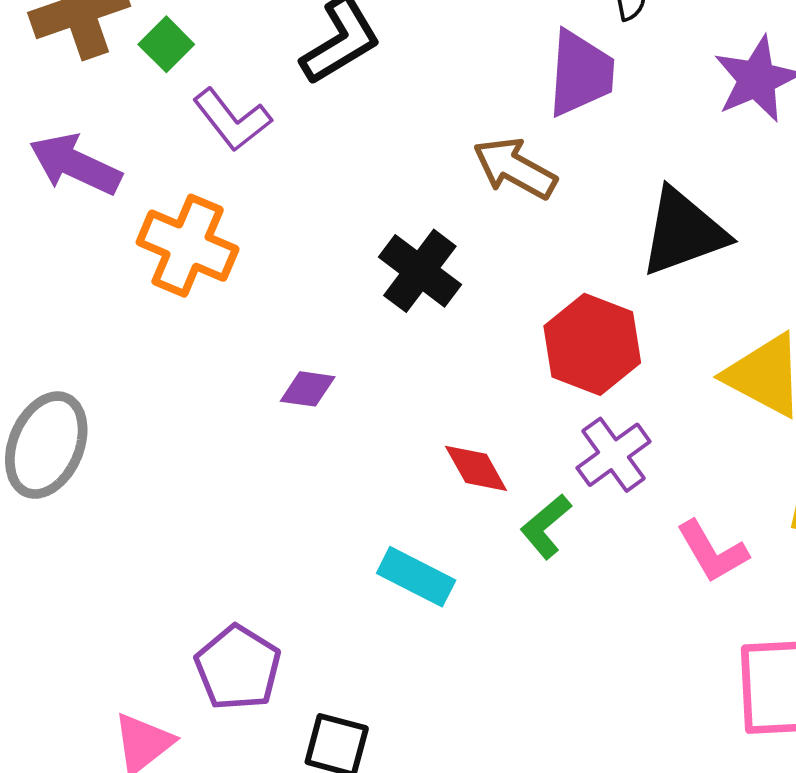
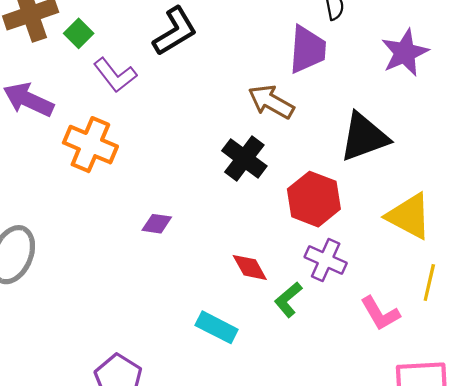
black cross: (420, 271) -> (244, 158), moved
purple cross: (614, 455) -> (326, 260), turned -30

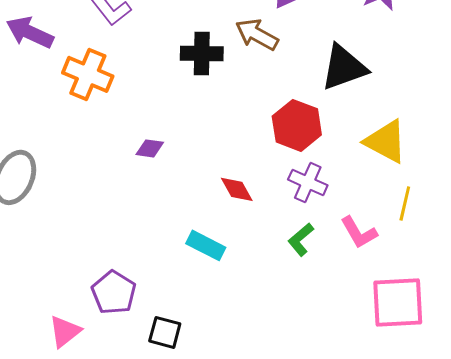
black cross: (244, 158) -> (202, 53), moved, turned -36
green L-shape: (288, 300) -> (301, 239), moved

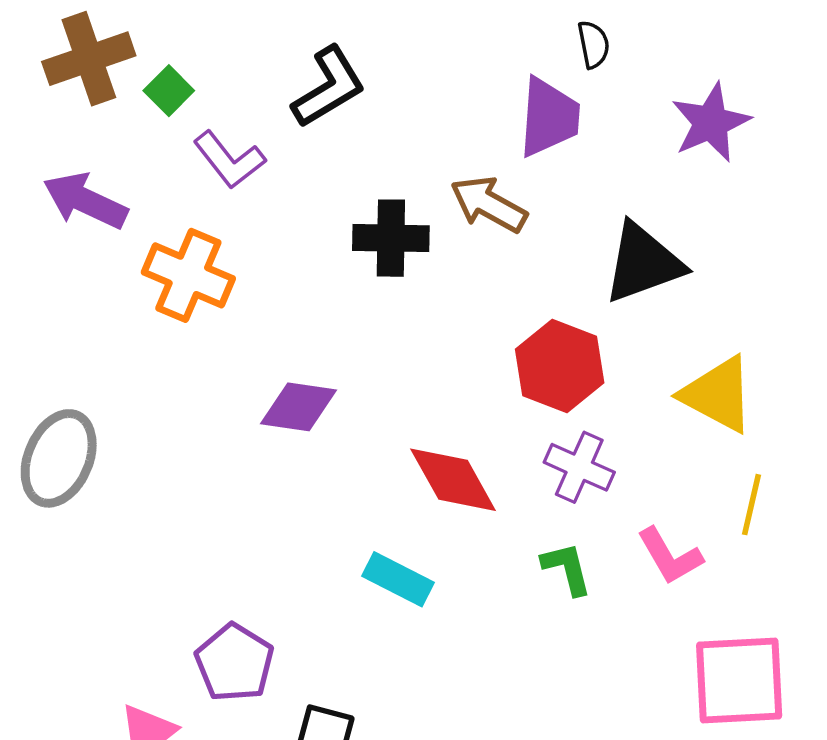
purple diamond: (150, 148) -> (298, 407), size x1.5
red diamond: (237, 189) -> (453, 480), size x1.5
green L-shape: (301, 239) -> (567, 569), turned 116

